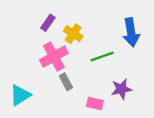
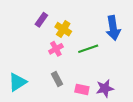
pink cross: (54, 56) -> (56, 49), moved, size x0.6
gray rectangle: (66, 82) -> (57, 79), moved
purple star: (121, 89) -> (105, 88), moved

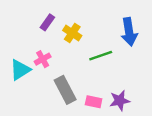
pink cross: (56, 49) -> (43, 59), moved
gray rectangle: (57, 79) -> (65, 90), size x1.6
cyan triangle: (17, 82) -> (20, 70), moved

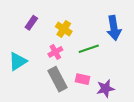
purple rectangle: (47, 22) -> (31, 23), moved
pink cross: (43, 59) -> (55, 52), moved
pink rectangle: (94, 102) -> (82, 79), moved

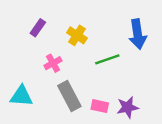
pink cross: (55, 52) -> (53, 63), moved
cyan triangle: (18, 61) -> (21, 96), moved, turned 36
pink rectangle: (82, 79) -> (100, 106), moved

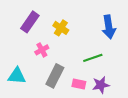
purple rectangle: (38, 28) -> (30, 22), size x1.5
green line: (107, 59) -> (93, 58), moved
gray rectangle: (69, 96) -> (55, 76), turned 55

